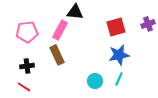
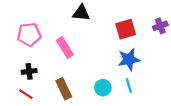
pink rectangle: (60, 30) -> (65, 48), moved, turned -60
brown rectangle: (57, 55) -> (64, 89), moved
cyan line: (119, 79) -> (129, 86), turned -40

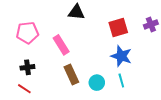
blue star: (129, 59) -> (121, 56), turned 30
brown rectangle: (64, 89) -> (71, 74), moved

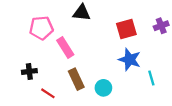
pink pentagon: (27, 33) -> (41, 28), moved
cyan line: (121, 81) -> (151, 78), moved
red line: (24, 89) -> (48, 93), moved

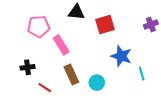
red square: (126, 29) -> (105, 24), moved

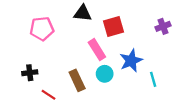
pink rectangle: (61, 45) -> (97, 50), moved
blue star: (121, 56) -> (131, 61), turned 30
cyan circle: (97, 83) -> (105, 74), moved

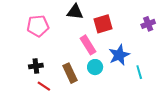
black cross: (30, 73) -> (36, 66), moved

